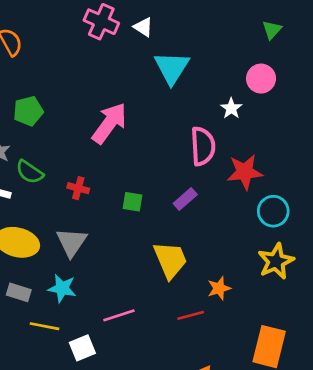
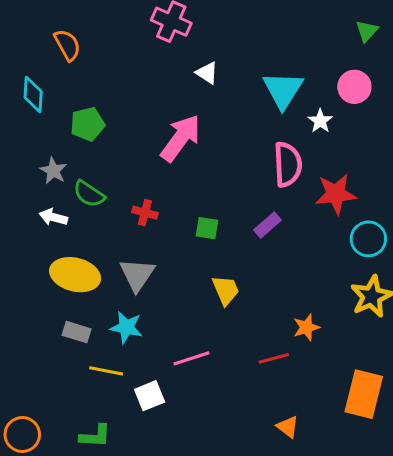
white triangle: (143, 27) -> (207, 73), moved
cyan triangle: (172, 68) -> (283, 90), moved
yellow trapezoid: (170, 260) -> (226, 290), moved, size x0.7

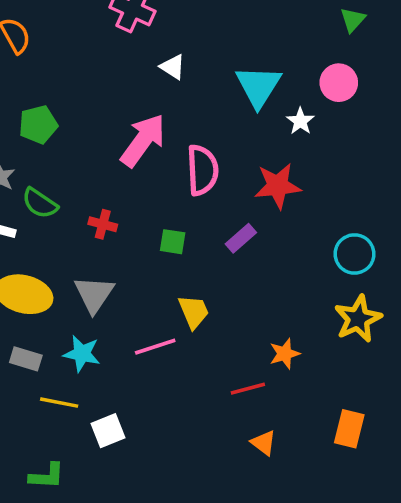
pink semicircle: (288, 164) -> (202, 170), moved
red star: (336, 194) -> (278, 186), moved
pink line: (191, 358) -> (155, 347), moved
orange rectangle: (364, 394) -> (349, 429), size x0.7
orange triangle: (288, 427) -> (264, 443), moved

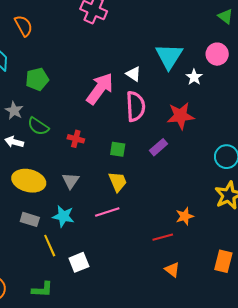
green triangle: (353, 20) -> (226, 16), turned -35
white triangle: (173, 67) -> (133, 74), moved
gray triangle: (94, 294) -> (71, 181), size x0.7
yellow trapezoid: (194, 312) -> (118, 182), moved
yellow line: (59, 403) -> (50, 246), turned 55

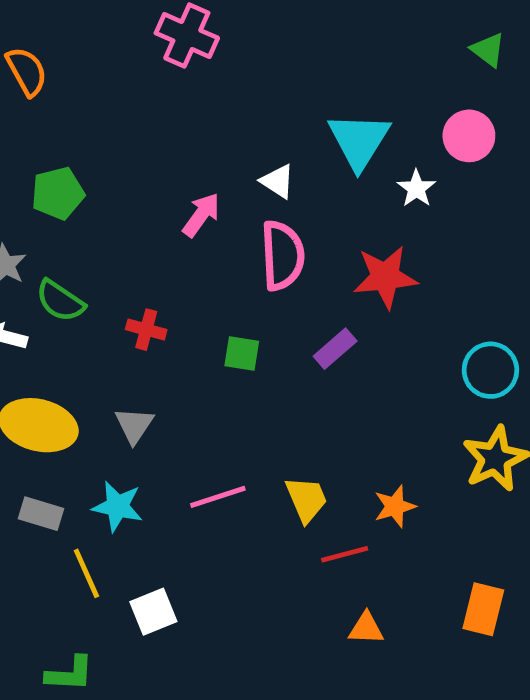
pink arrow: (100, 89) -> (201, 215), size x0.6
yellow trapezoid: (118, 182) -> (306, 499), moved
orange triangle: (172, 270) -> (366, 628), turned -35

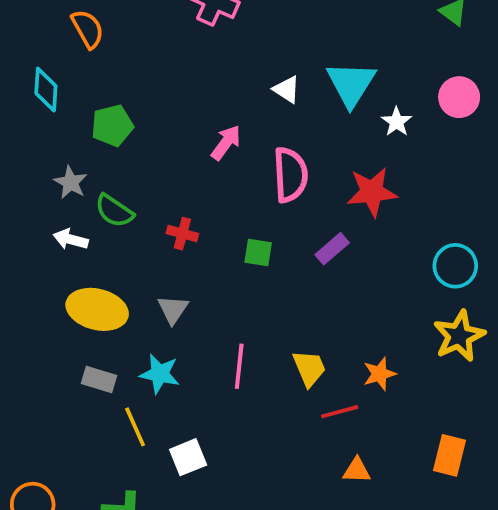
pink circle: (469, 136) -> (459, 97), moved
white triangle: (278, 181) -> (287, 90), moved
pink line: (218, 497) -> (239, 366), turned -66

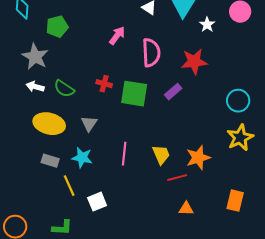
gray star: (71, 182) -> (35, 57), size x1.5
green semicircle: (114, 211) -> (64, 89), moved
red cross: (182, 234) -> (104, 84), moved
green square: (258, 253) -> (134, 94), size x1.8
orange star: (379, 374) -> (198, 158), size x1.4

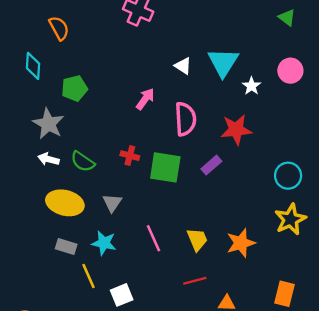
pink line: (124, 154) -> (153, 238), turned -30
red line: (177, 178) -> (195, 281), moved

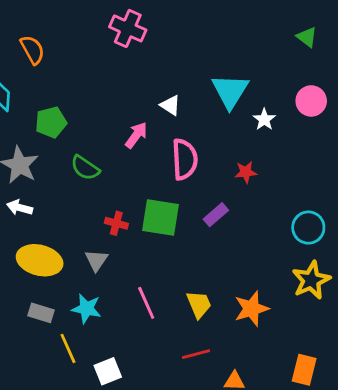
white triangle: (183, 66) -> (170, 105), moved
red star: (236, 130) -> (246, 172), size x0.6
red cross: (130, 156) -> (116, 223), moved
green semicircle: (83, 162) -> (85, 168), moved

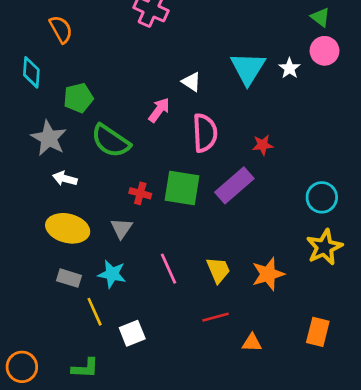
pink circle: (311, 101) -> (324, 51), moved
white star: (264, 119) -> (290, 68), moved
green semicircle: (85, 168) -> (111, 141), size x1.4
white arrow: (20, 208) -> (65, 179), moved
purple rectangle: (216, 215) -> (234, 185), size x1.6

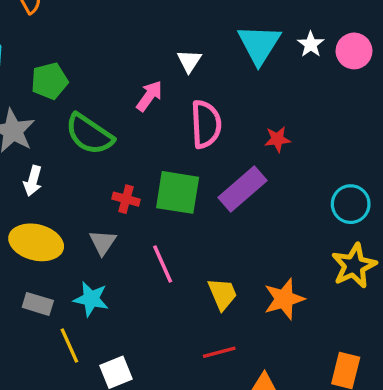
pink circle: (324, 51) -> (354, 51), moved
white triangle: (191, 82) -> (189, 61), turned 30
white arrow: (65, 179) -> (33, 181), turned -90
pink line: (168, 269) -> (163, 264), moved

